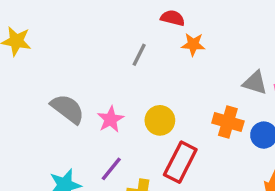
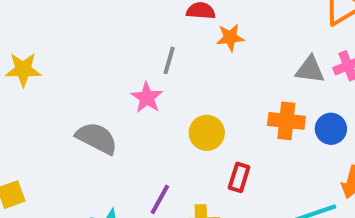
pink star: (111, 119) -> (147, 98), moved
red rectangle: (180, 162) -> (239, 177), size x0.6

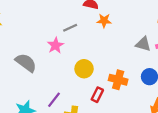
gray line: (169, 60) -> (70, 28), turned 40
orange cross: (286, 121) -> (118, 80), moved

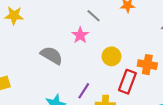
gray line: (70, 28) -> (94, 16), turned 72
red rectangle: (97, 95) -> (127, 82), size x1.5

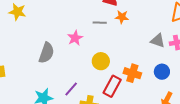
gray line: (94, 16) -> (100, 23), moved, turned -48
gray semicircle: (52, 55) -> (46, 53), turned 70

